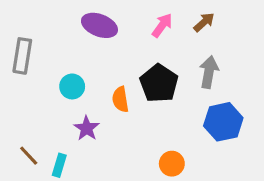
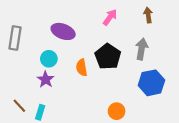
brown arrow: (204, 22) -> (148, 15), moved, turned -56
purple ellipse: (99, 25) -> (63, 31), moved
purple star: (87, 128) -> (46, 80), moved

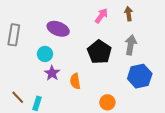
brown arrow: (148, 15) -> (129, 14), moved
orange semicircle: (82, 68) -> (75, 81), moved
purple star: (46, 80) -> (52, 73), moved

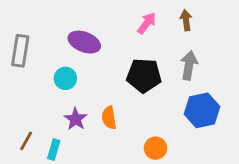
black pentagon: (99, 52) -> (144, 75), turned -30
purple star: (52, 73) -> (76, 119), moved
brown line: (18, 97) -> (26, 141), turned 72

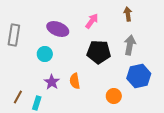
pink arrow: (147, 23) -> (92, 21), moved
orange circle: (155, 148) -> (114, 96), moved

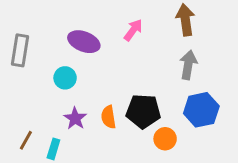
brown arrow: (128, 14) -> (185, 20), size x1.5
black pentagon: (99, 52) -> (143, 111), moved

